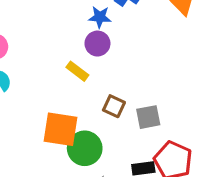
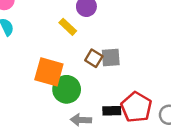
gray square: (148, 117) -> (111, 57), moved

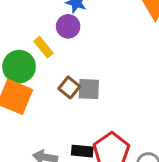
green circle: (67, 89) -> (19, 67), moved

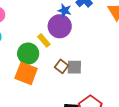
purple circle: (68, 26) -> (60, 26), size x1.5

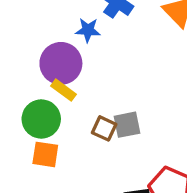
purple circle: (60, 26) -> (61, 63), moved
orange square: (26, 73) -> (45, 154), size x0.7

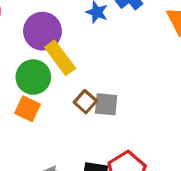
purple circle: (61, 63) -> (42, 31), moved
yellow rectangle: (64, 90) -> (60, 58), size x1.5

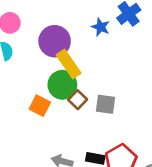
green circle: (33, 77) -> (62, 85), moved
brown square: (85, 102) -> (78, 100), moved

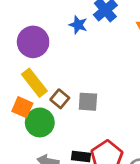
yellow rectangle: (69, 64) -> (34, 83), moved
green circle: (62, 85) -> (40, 122), moved

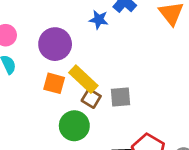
yellow rectangle: (34, 83) -> (83, 79), moved
orange square: (22, 107) -> (54, 83), moved

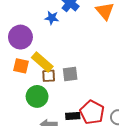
brown square: (91, 98) -> (49, 76), turned -32

